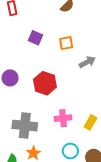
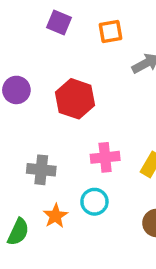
gray cross: (25, 126) -> (41, 170), size x0.7
cyan circle: (70, 151) -> (94, 202), moved

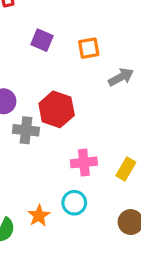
gray cross: (41, 170) -> (26, 130), moved

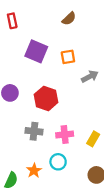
purple square: (42, 40) -> (36, 51), size x1.5
gray cross: (26, 130) -> (34, 131), moved

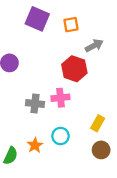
red hexagon: (46, 98) -> (74, 69), moved
pink cross: (65, 134) -> (60, 98), moved
yellow rectangle: (93, 139) -> (98, 123), moved

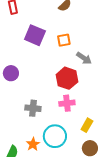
gray arrow: (94, 46) -> (84, 58), turned 63
pink cross: (60, 98) -> (67, 103), moved
cyan circle: (60, 136) -> (55, 136), size x1.5

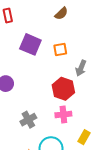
gray arrow: (84, 58) -> (81, 68), turned 77
gray cross: (33, 108) -> (28, 120), turned -35

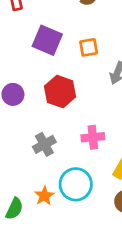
red hexagon: (63, 89) -> (60, 92), moved

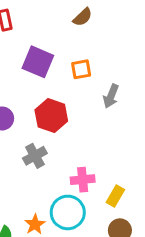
pink cross: (93, 137) -> (83, 180), moved
gray cross: (44, 144) -> (35, 156), moved

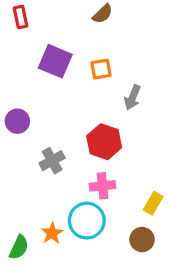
red hexagon: (51, 116) -> (104, 142), moved
yellow rectangle: (115, 196) -> (153, 203), moved

